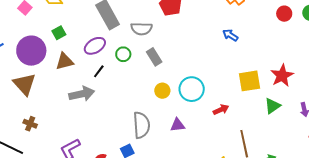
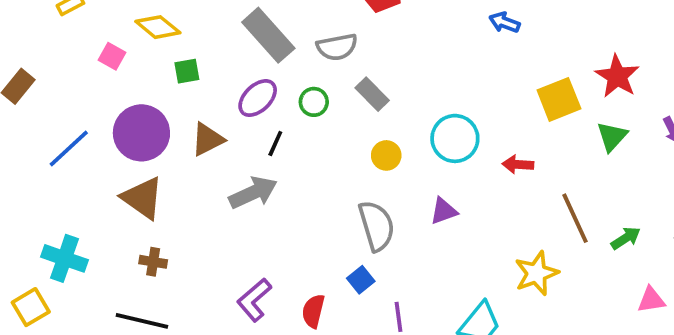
green square: (59, 33) -> (187, 71), moved, turned 32
yellow circle: (162, 91) -> (386, 155), moved
red arrow: (221, 110) -> (518, 164), turned -140
brown cross: (30, 124) -> (153, 262), moved

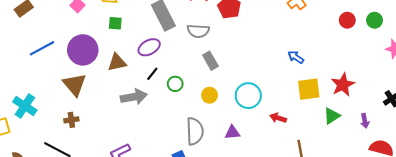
blue arrow: (504, 22) -> (296, 57), moved
green circle: (314, 102) -> (175, 84), moved
brown cross: (153, 262) -> (71, 120), turned -32

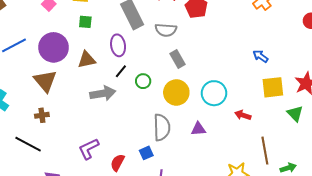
purple ellipse: (149, 47) -> (118, 45), turned -70
yellow circle: (210, 95) -> (176, 92), size x1.6
green triangle: (332, 116) -> (295, 114), turned -42

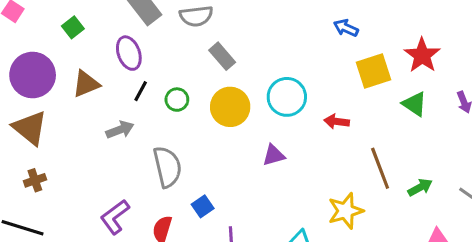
green square: (85, 22) -> (73, 27), turned -32
gray arrow: (103, 93) -> (120, 130), size x0.7
gray semicircle: (162, 127) -> (167, 167), moved

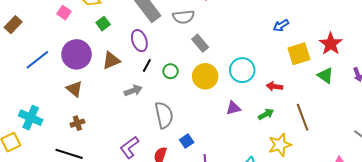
blue arrow: (346, 28) -> (281, 25), turned -56
brown triangle: (30, 128) -> (74, 89), size x0.7
green arrow: (420, 187) -> (266, 114), moved

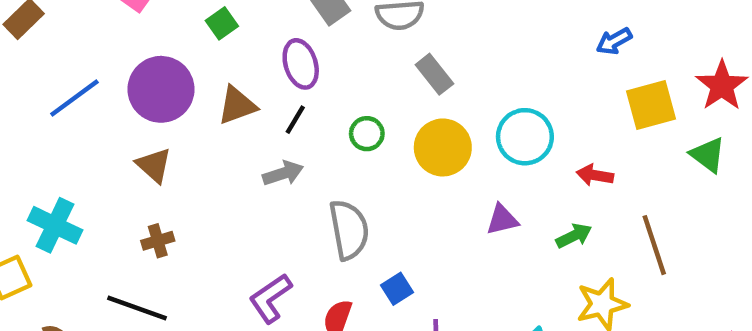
black line: (147, 65) -> (295, 120), moved

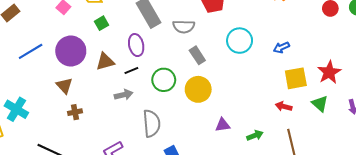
black line: (295, 120) -> (131, 70), turned 32
green circle: (367, 134) -> (164, 80), size x1.5
cyan circle: (525, 137) -> (240, 41), moved
red arrow: (595, 175) -> (284, 106), moved
brown cross: (158, 241) -> (75, 112), moved

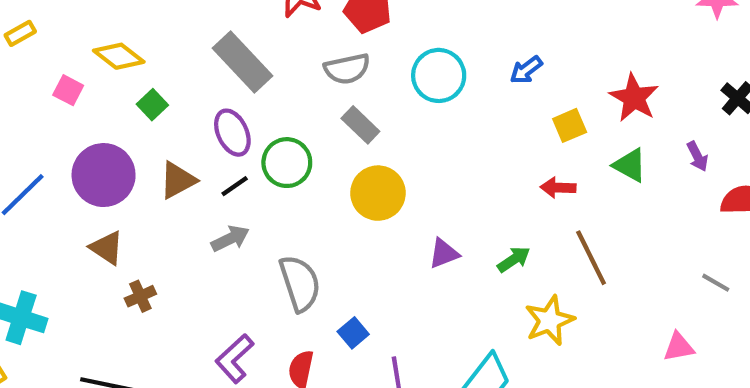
gray semicircle: (184, 27) -> (347, 69), moved
yellow square: (296, 78) -> (570, 125), size x0.7
green circle: (164, 80) -> (287, 163), moved

